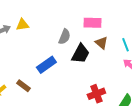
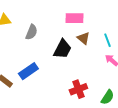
gray semicircle: (64, 37) -> (31, 32), moved
blue rectangle: (46, 65) -> (28, 71), moved

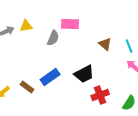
pink rectangle: (74, 18) -> (70, 24), moved
black trapezoid: (62, 49) -> (84, 74), moved, turned 35

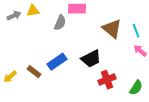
brown triangle: (105, 44) -> (112, 29), size x1.5

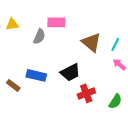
cyan line: (136, 31) -> (115, 44), turned 48
blue rectangle: (57, 62) -> (36, 75), turned 48

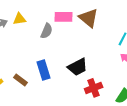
brown triangle: (91, 42) -> (89, 18), moved
blue rectangle: (36, 75) -> (44, 70), turned 60

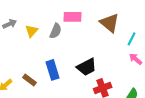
brown triangle: (89, 18) -> (110, 23), moved
yellow triangle: (20, 19) -> (32, 31), moved, turned -40

